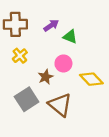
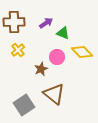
yellow diamond: (91, 79) -> (82, 52), moved
gray square: (27, 99) -> (24, 105), moved

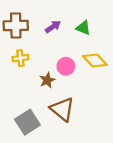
green triangle: (63, 33) -> (83, 28), moved
yellow cross: (18, 50) -> (20, 58), turned 32

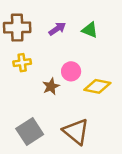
yellow diamond: (95, 60) -> (97, 86), moved, turned -35
brown triangle: (62, 109) -> (76, 132), moved

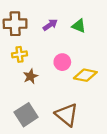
brown star: (51, 86) -> (30, 76), moved

